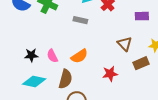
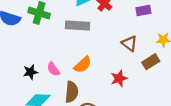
gray rectangle: (80, 20) -> (77, 25), size x1.5

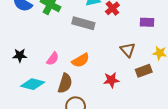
pink semicircle: (53, 69) -> (53, 59), turned -120
black star: (30, 72) -> (20, 55), moved

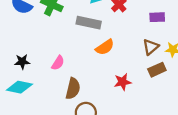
brown triangle: (128, 50) -> (151, 47), moved, turned 35
orange semicircle: (81, 60) -> (105, 47), moved
cyan diamond: (33, 84) -> (19, 87), moved

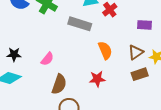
orange semicircle: (105, 47) -> (105, 50), moved, turned -84
red star: (123, 82) -> (97, 79), moved

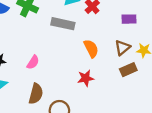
brown semicircle: (59, 84) -> (36, 94), moved

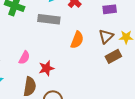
orange semicircle: (91, 48) -> (77, 40), turned 54
red star: (86, 78) -> (46, 68), moved

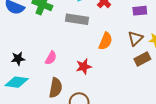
red star: (46, 68) -> (84, 67), moved

